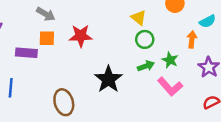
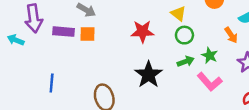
red star: (81, 36) -> (143, 32), moved
orange arrow: (192, 39) -> (231, 35), turned 140
purple rectangle: (26, 53) -> (64, 32), moved

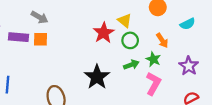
red star: (143, 32) -> (104, 33), moved, turned -30
orange arrow: (231, 35) -> (162, 40), moved
pink L-shape: (210, 82) -> (153, 84), turned -110

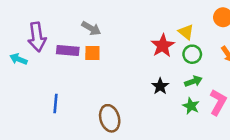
green star: (153, 59) -> (191, 106), moved
black star: (97, 77) -> (160, 86), moved, size x0.6

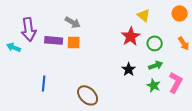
yellow triangle: (186, 32) -> (144, 15), moved
brown ellipse: (110, 118) -> (88, 95), turned -30

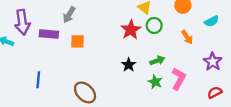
gray arrow: (73, 22) -> (69, 15), turned 91
orange square: (74, 42) -> (78, 41), moved
green circle: (155, 43) -> (154, 25), moved

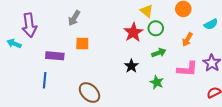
purple rectangle: (49, 34) -> (55, 56), moved
orange arrow: (187, 37) -> (187, 40), turned 64
green arrow: (157, 61) -> (159, 53), moved
pink L-shape: (179, 79) -> (187, 69), moved, turned 65

